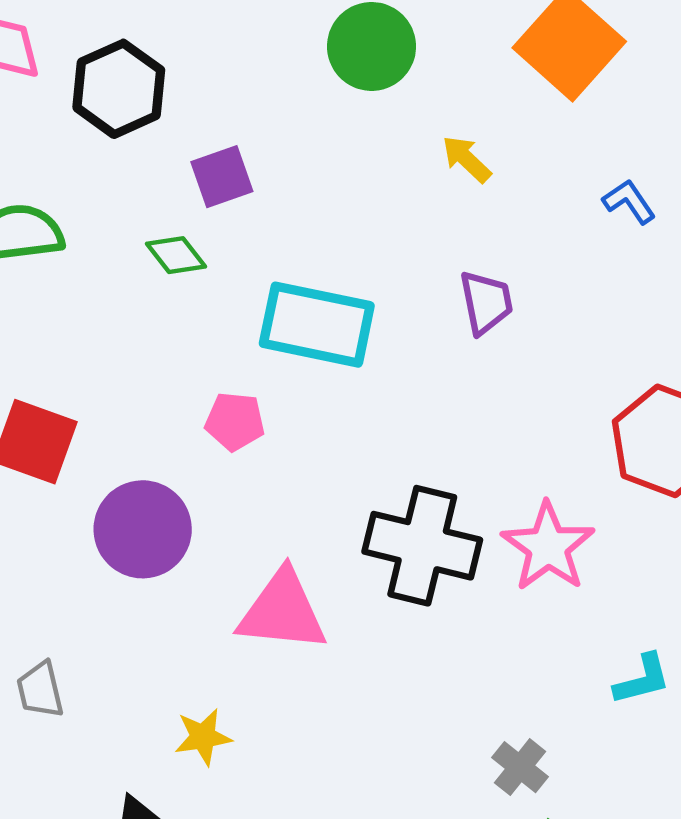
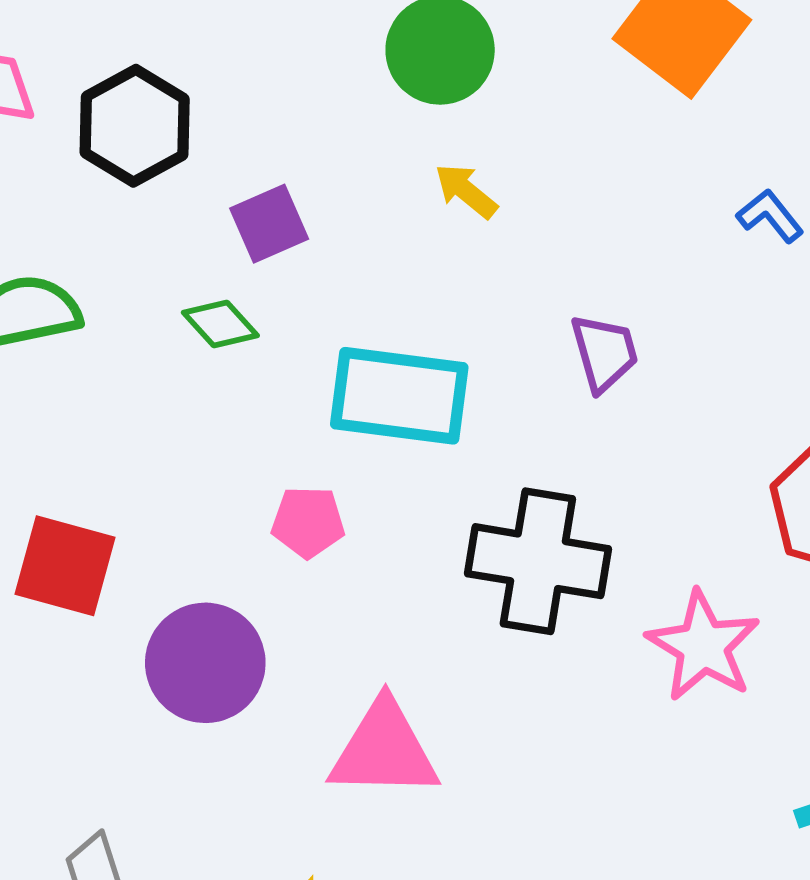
yellow arrow: (467, 159) -> (466, 191), moved
black cross: (422, 546) -> (538, 561), moved

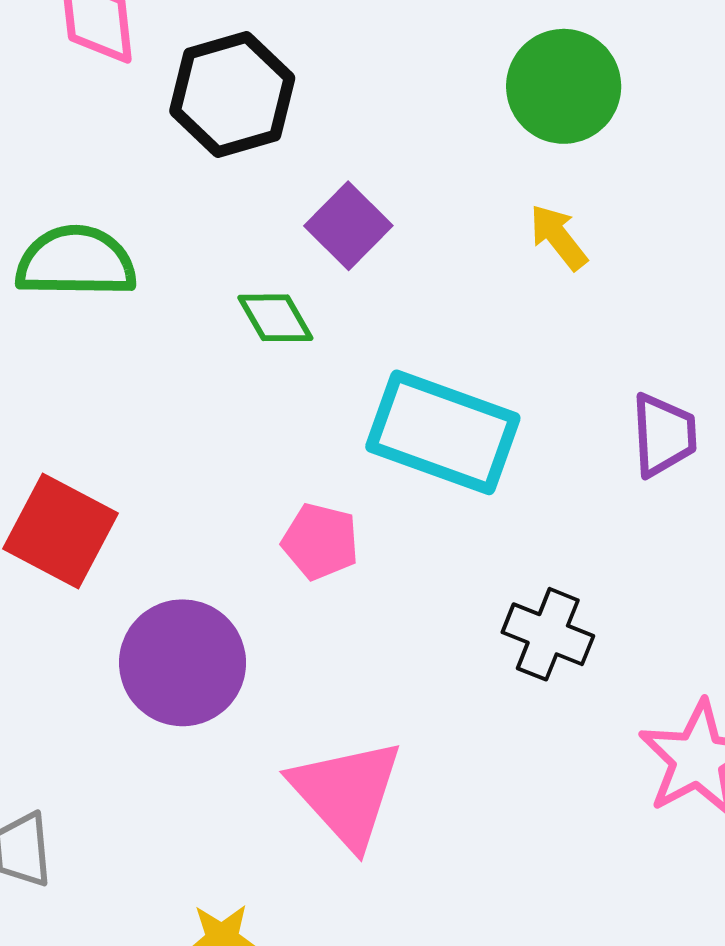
purple square: (269, 224) -> (348, 226), turned -34
black cross: (538, 561) -> (548, 634), size x0.6
pink triangle: (384, 750) -> (347, 793), turned 34

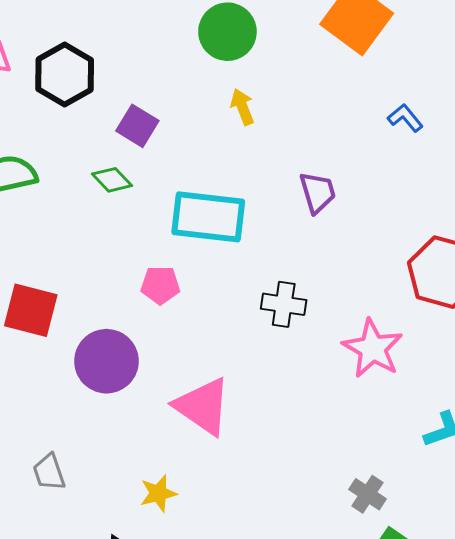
yellow arrow: (558, 237) -> (242, 107), turned 30

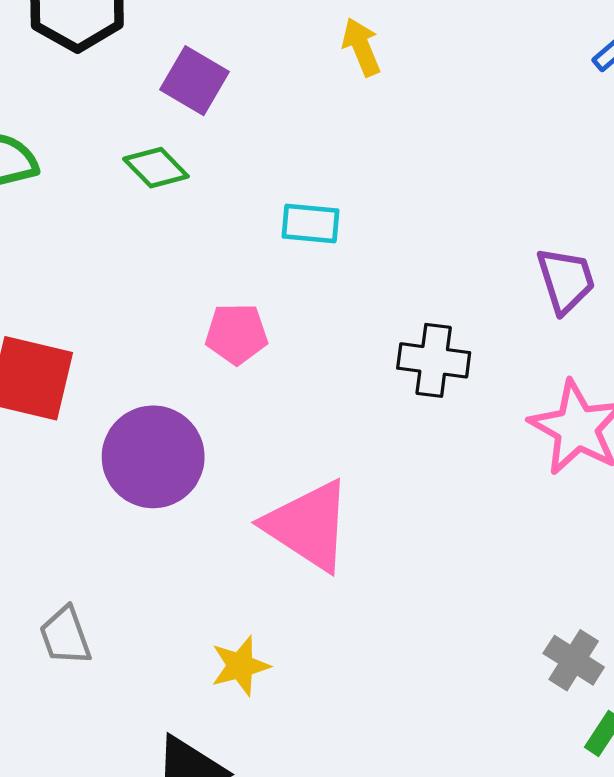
purple trapezoid: (318, 192) -> (566, 280), moved
cyan rectangle: (208, 217) -> (311, 223), size x0.5

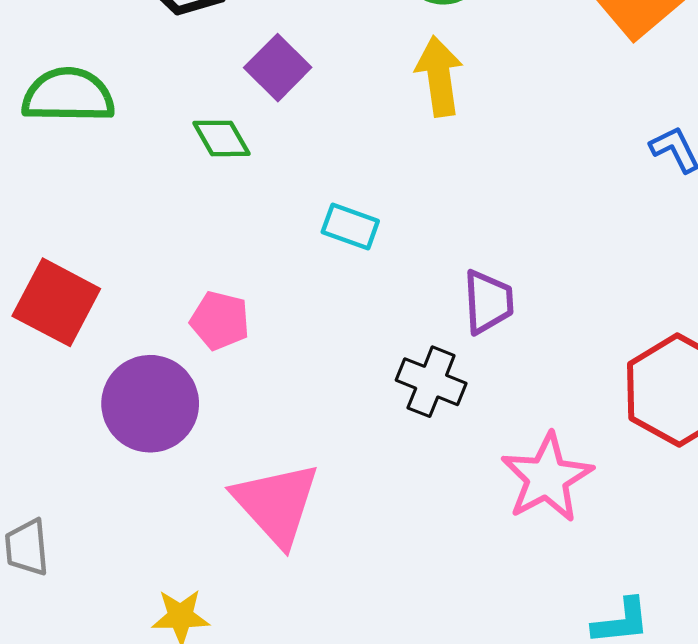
yellow arrow: (361, 47) -> (439, 76), size x1.4
purple trapezoid: (566, 280) -> (488, 302), moved
pink pentagon: (237, 334) -> (220, 320), moved

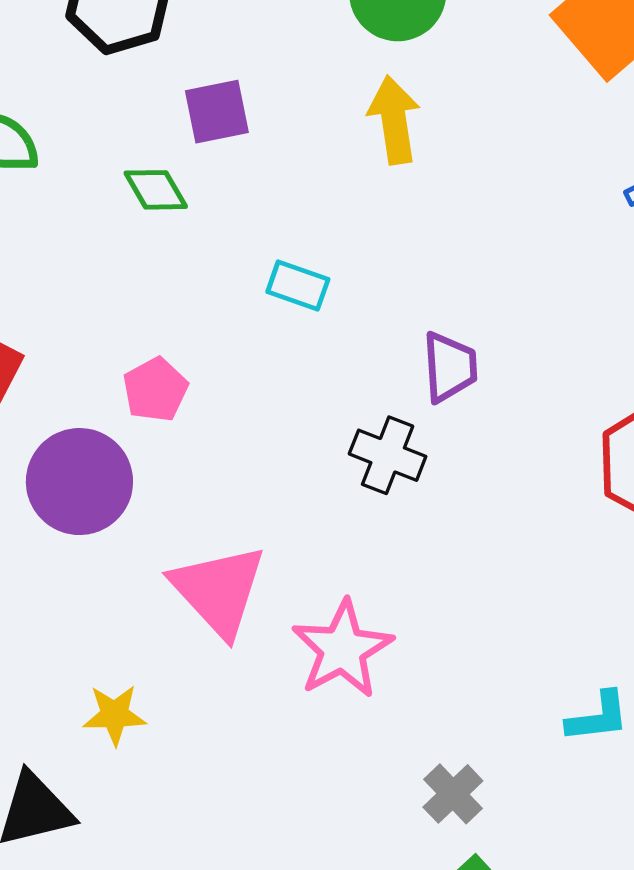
purple square: (278, 68) -> (217, 112), turned 34
pink pentagon: (220, 320) -> (155, 390), turned 30
pink star: (547, 478) -> (342, 649), moved

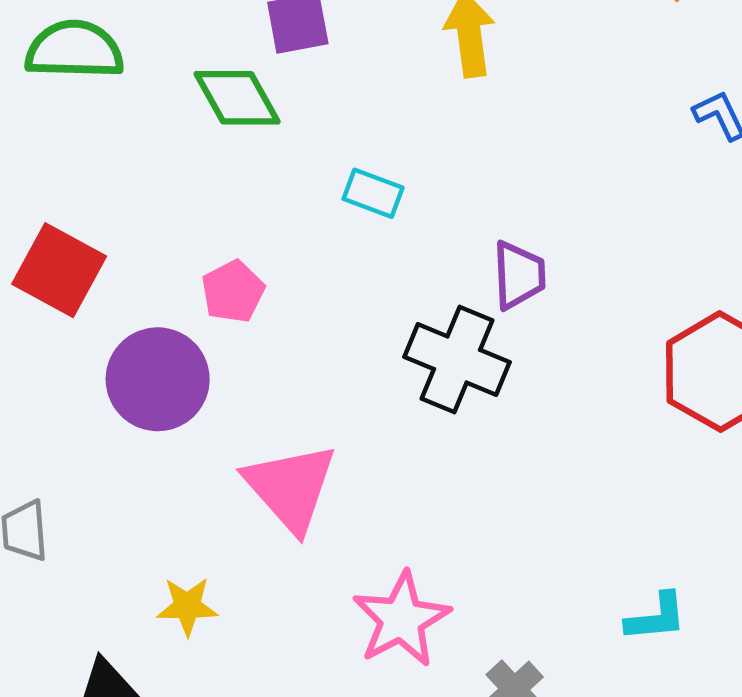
green diamond: (156, 190) -> (237, 98), size x1.4
black cross: (388, 455) -> (457, 360), size x1.4
pink star: (342, 649) -> (401, 619), moved

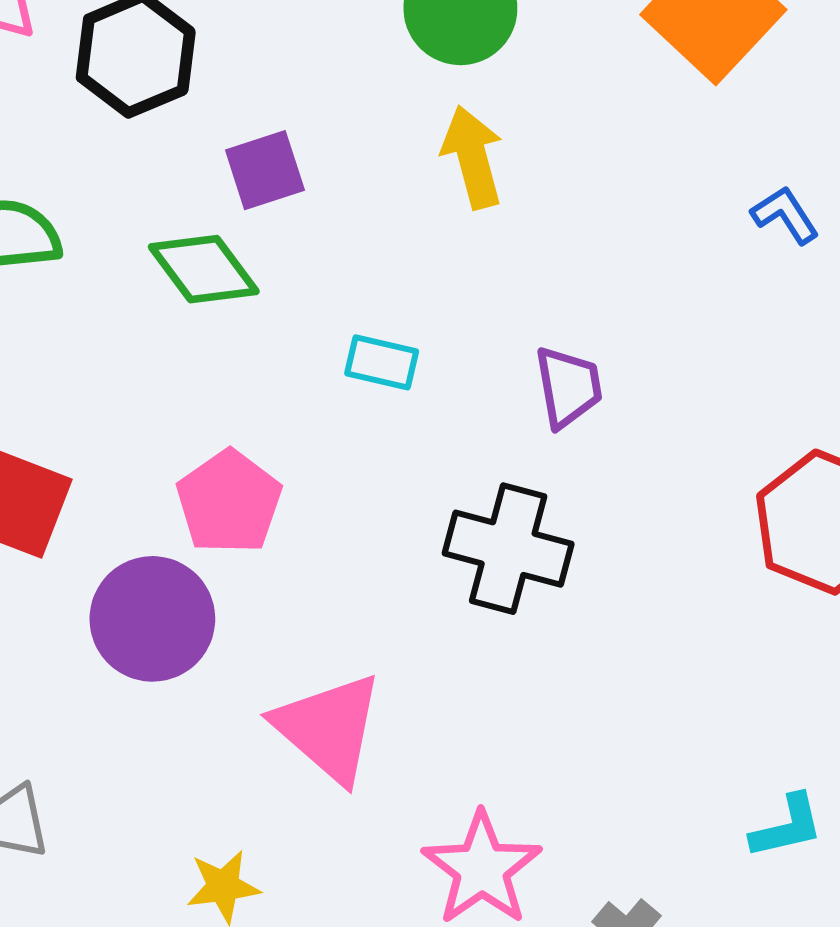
purple trapezoid: (519, 275) -> (568, 387), moved
pink pentagon: (233, 292) -> (229, 502), size x1.4

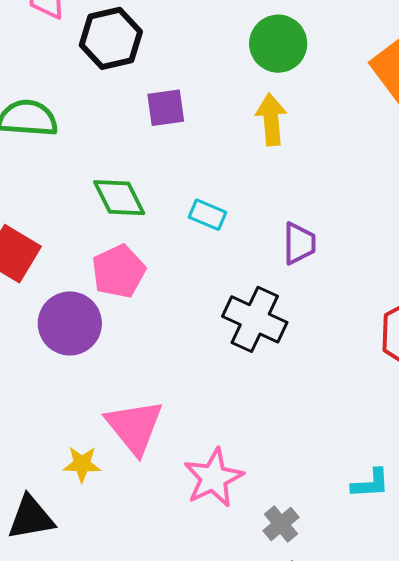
green diamond: (204, 269) -> (119, 198), moved
pink triangle: (329, 728) -> (134, 427), moved

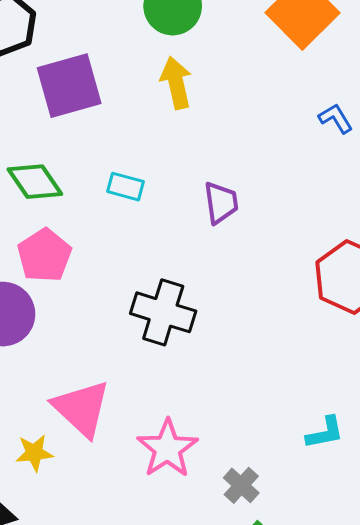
purple square: (166, 108) -> (69, 86), size x1.6
black cross: (255, 319) -> (163, 312), moved

